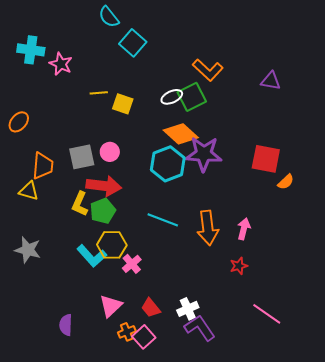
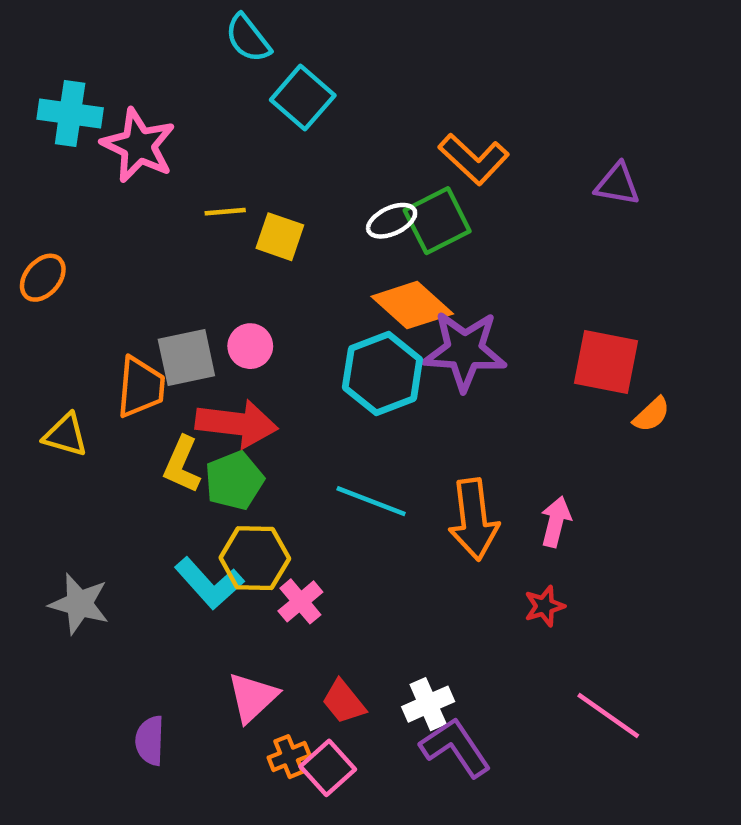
pink star: (61, 64) -> (139, 145), size x1.4
orange trapezoid: (43, 166) -> (141, 387), moved
gray star: (28, 250) -> (79, 604), moved

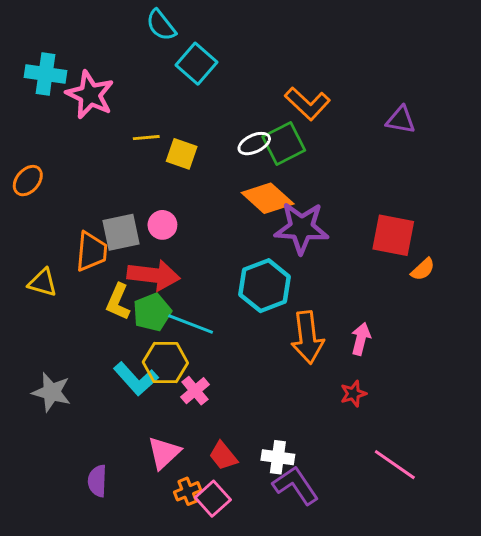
cyan hexagon: (382, 373) -> (265, 286), moved
cyan line: (371, 501) -> (191, 324), moved
white cross: (428, 704) -> (278, 457), turned 32

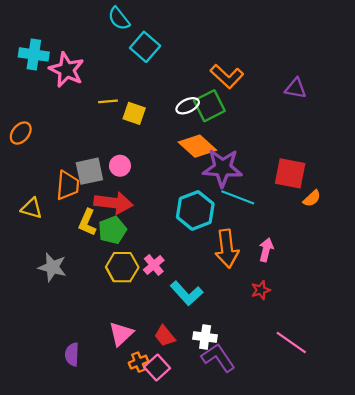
cyan line: (191, 324) -> (238, 197), moved
cyan L-shape: (136, 379) -> (187, 293), moved
pink cross: (195, 391) -> (154, 265), moved
gray star: (51, 392) -> (52, 267), moved

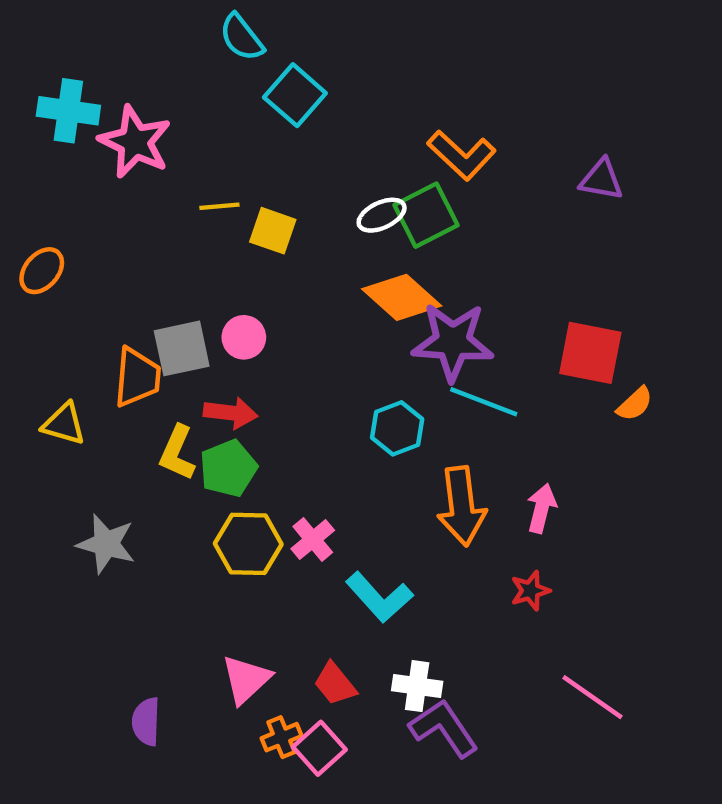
red arrow: (113, 203) -> (231, 413), size x0.7
cyan hexagon: (195, 210) -> (397, 428), size x0.7

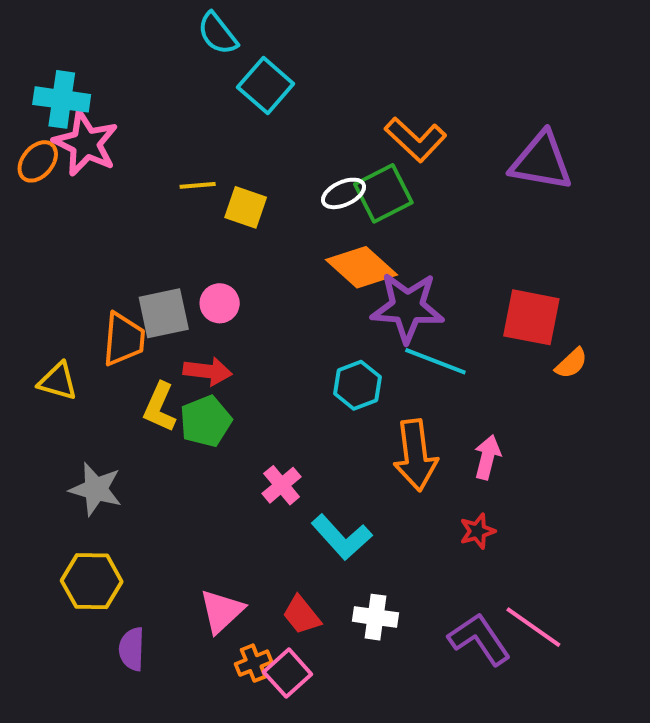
pink star: (135, 142) -> (86, 143), moved
purple triangle: (601, 180) -> (541, 161), size x1.6
orange ellipse: (42, 271) -> (38, 161), moved
yellow hexagon: (248, 544) -> (92, 581), moved
purple L-shape: (444, 728) -> (479, 639), moved

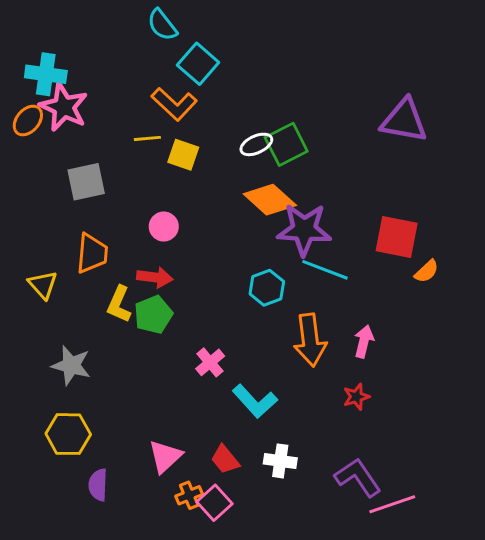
orange L-shape: (415, 139) -> (174, 104), moved
gray square: (164, 313) -> (86, 182), moved
yellow triangle: (58, 381) -> (43, 285), turned 32
pink line: (533, 627) -> (392, 504), moved, turned -54

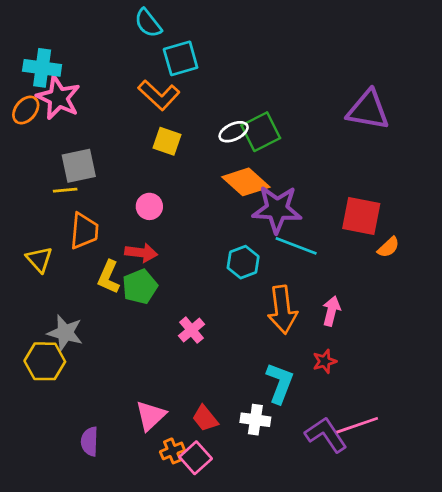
cyan square: (198, 64) -> (181, 58), turned 33
yellow line: (147, 138) -> (65, 190), moved
cyan L-shape: (255, 401) -> (280, 383), moved, turned -117
yellow hexagon: (68, 434) -> (45, 361), moved
pink line: (392, 504) -> (357, 425), moved

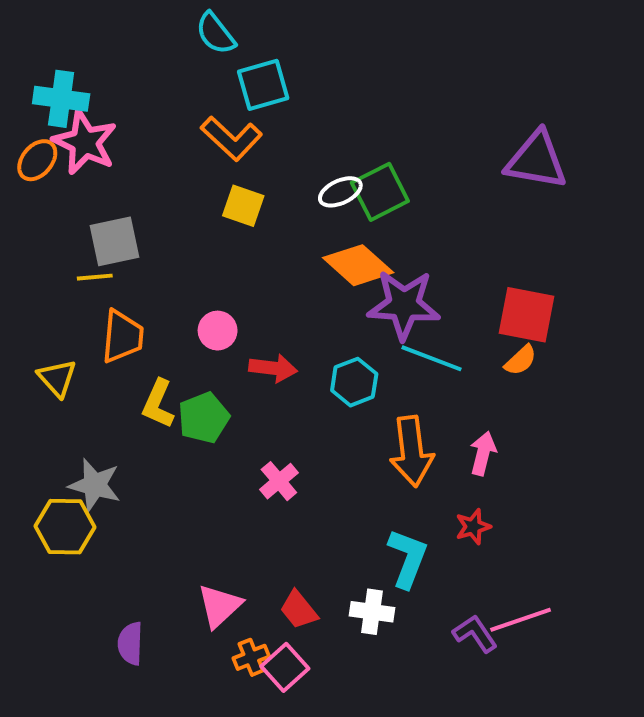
pink circle: (149, 206) -> (218, 331), moved
orange semicircle: (388, 247) -> (521, 360), moved
red arrow: (141, 253) -> (273, 368), moved
purple L-shape: (326, 435) -> (475, 634), size x0.7

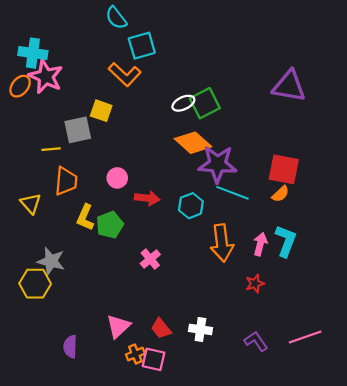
yellow square: (243, 206) -> (101, 111), moved
gray square: (115, 241) -> (78, 130), moved
cyan L-shape: (408, 558) -> (286, 241), moved
pink line: (521, 620) -> (305, 337), moved
pink square: (285, 667) -> (153, 359), turned -35

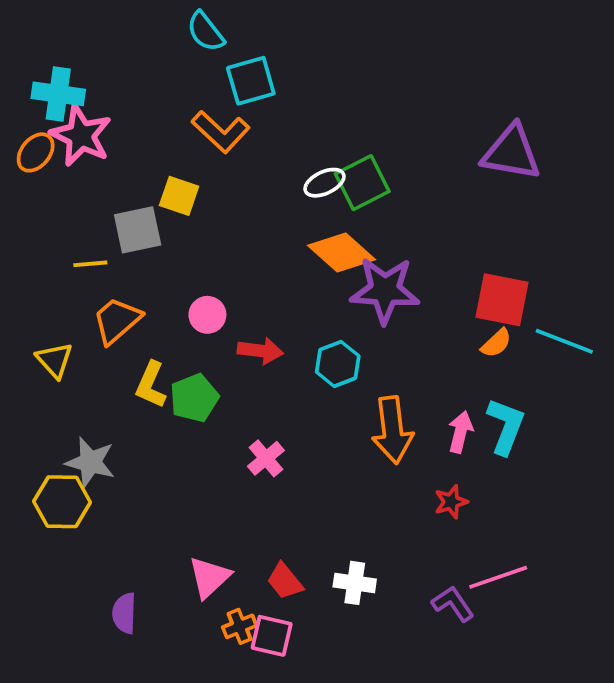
orange trapezoid: (66, 181) -> (117, 321), turned -136
cyan line: (232, 193) -> (564, 341), moved
pink line: (305, 337) -> (498, 577), moved

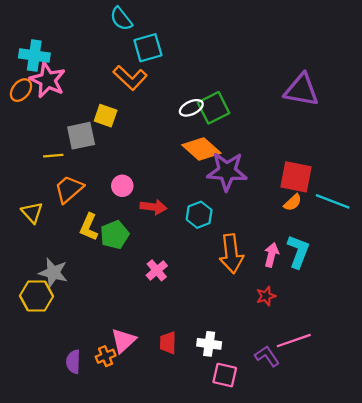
red trapezoid: (285, 581) -> (168, 343), turned 40
orange cross: (240, 626) -> (106, 356), moved
pink square: (272, 636) -> (225, 375), moved

